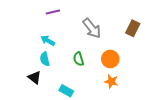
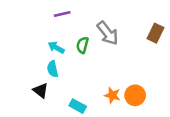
green semicircle: (79, 59) -> (82, 45), moved, turned 32
orange circle: (110, 59) -> (135, 95), moved
orange star: (111, 82) -> (112, 95), moved

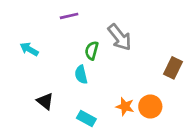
brown rectangle: (155, 33) -> (173, 68), moved
cyan arrow: (56, 47) -> (29, 49), moved
cyan semicircle: (53, 69) -> (81, 75), moved

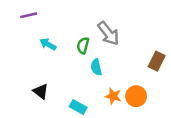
purple line: (69, 16) -> (29, 15), moved
cyan arrow: (29, 49) -> (48, 44), moved
cyan semicircle: (81, 75) -> (96, 67), moved

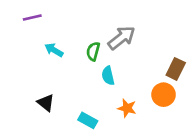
gray arrow: (108, 33) -> (122, 38), turned -90
orange circle: (136, 96) -> (164, 95), moved

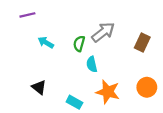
brown rectangle: (176, 69) -> (142, 42), moved
orange circle: (164, 95) -> (147, 87), moved
orange star: (127, 108) -> (108, 92), size x1.5

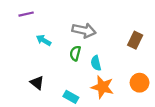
gray arrow: (103, 32) -> (84, 30), moved, turned 50
green semicircle: (79, 44) -> (75, 53), moved
cyan semicircle: (92, 64) -> (96, 63), moved

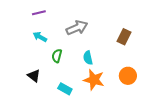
purple line: (26, 14) -> (39, 13), moved
gray arrow: (84, 30) -> (77, 28), turned -35
green semicircle: (75, 53) -> (57, 56), moved

